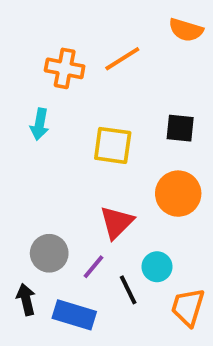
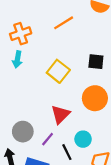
orange cross: (65, 68) -> (21, 34), moved, turned -30
yellow square: (113, 145) -> (58, 71), turned 30

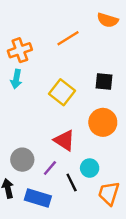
red triangle: (60, 114) -> (64, 140), turned -42

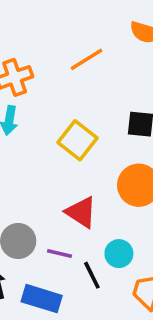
purple line: (50, 168) -> (60, 254), turned 63

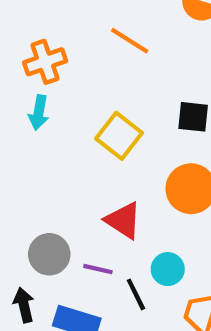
orange line: (87, 59) -> (130, 41), turned 64

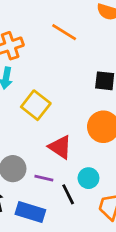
yellow square: (119, 136) -> (36, 105), moved

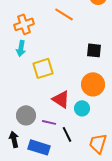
yellow square: (36, 105) -> (43, 68), turned 35
cyan circle: (88, 178) -> (82, 108), moved

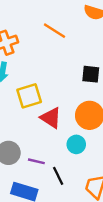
red triangle: (61, 99) -> (51, 118), moved

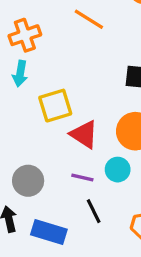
purple line: (36, 161) -> (82, 178), moved

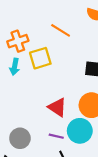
yellow square: (55, 106) -> (40, 58), moved
cyan circle: (118, 170) -> (80, 131), size x1.5

